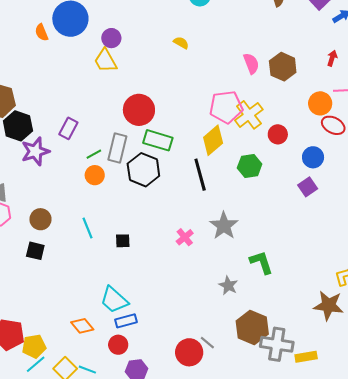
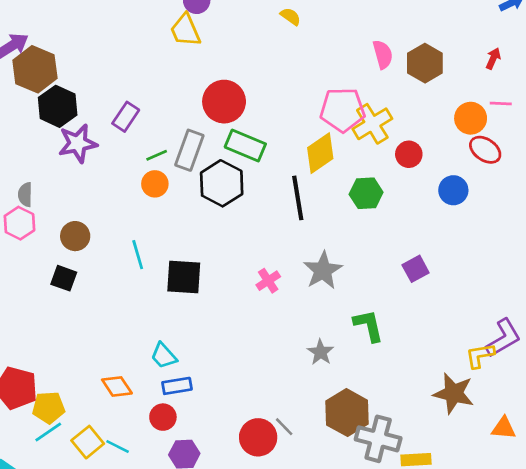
purple square: (308, 187) -> (416, 269), moved
black square: (123, 241) -> (184, 277), size x1.8
cyan trapezoid: (114, 300) -> (164, 356), size x0.7

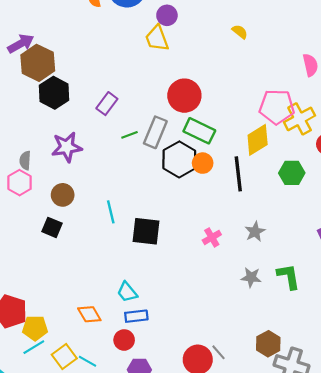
purple star: (78, 143) -> (67, 147), moved
orange circle: (155, 184) -> (203, 163), moved
gray star: (323, 270) -> (255, 232), size x0.7
gray star: (320, 352) -> (251, 277), moved, turned -30
brown hexagon: (347, 413) -> (268, 344), size x0.7

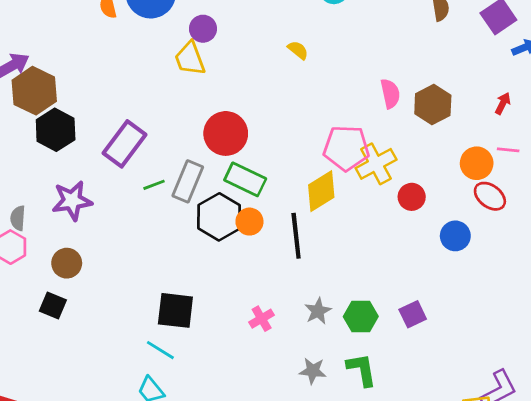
purple rectangle: (107, 104) -> (124, 144), size x1.5
green hexagon: (292, 173) -> (361, 317), moved
cyan line: (111, 212) -> (160, 350), moved, turned -45

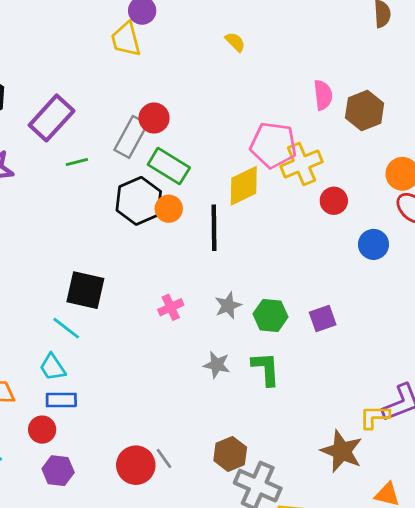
red circle: (226, 133) -> (154, 118), size x0.7
gray rectangle: (188, 181) -> (131, 137), moved

